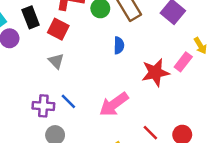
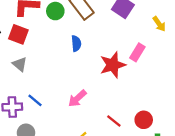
yellow arrow: (200, 46) -> (159, 24), moved
pink arrow: (114, 104) -> (77, 98), size x0.7

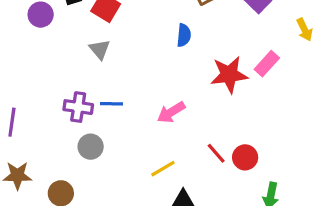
blue line: (35, 100) -> (112, 104), turned -49
red circle: (144, 120) -> (245, 157), moved

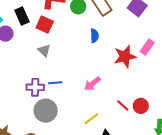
gray circle: (91, 147) -> (46, 111), size x1.5

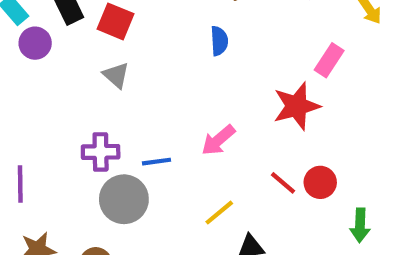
red star: (125, 57) -> (297, 106), moved
blue line: (55, 83) -> (157, 162), moved

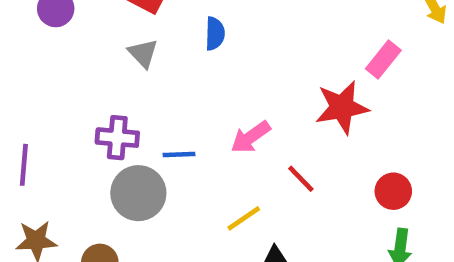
blue semicircle: (219, 41) -> (215, 34), moved
red circle: (320, 182) -> (393, 191), moved
red line: (283, 183) -> (301, 179), moved

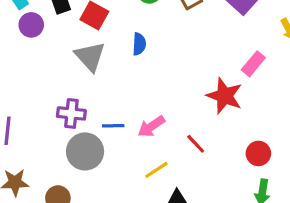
gray triangle: (143, 53) -> (90, 56), size x1.5
red star: (342, 107) -> (225, 96), turned 30
pink arrow: (251, 137) -> (151, 126), moved

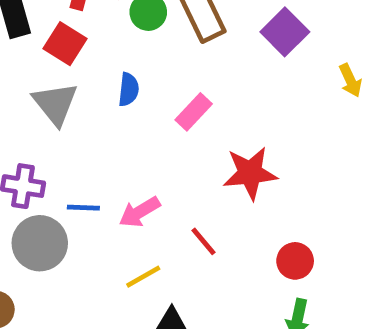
pink rectangle: (253, 64) -> (194, 112), moved
red star: (225, 96) -> (250, 173), turned -30

